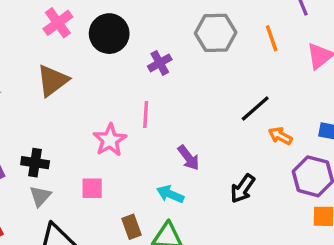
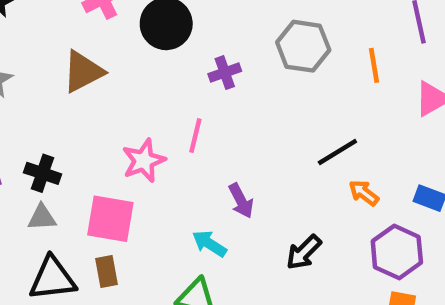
pink square: (92, 188) -> (110, 219), size x1.6
gray triangle: (40, 196) -> (42, 218), turned 35
brown rectangle: (131, 227) -> (106, 272), moved

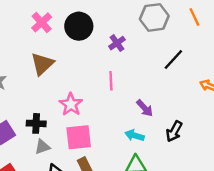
black line: (337, 152) -> (173, 59), moved
pink star: (144, 161) -> (71, 104), moved
black arrow: (304, 252) -> (174, 131), moved

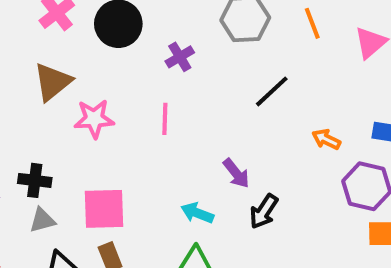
pink star: (71, 104) -> (94, 119), moved, turned 30
purple arrow: (145, 108) -> (236, 173), moved

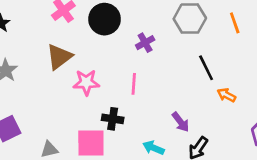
black line: (272, 91) -> (206, 68), turned -75
orange arrow: (326, 139) -> (226, 95), moved
black cross: (35, 180) -> (113, 119), moved

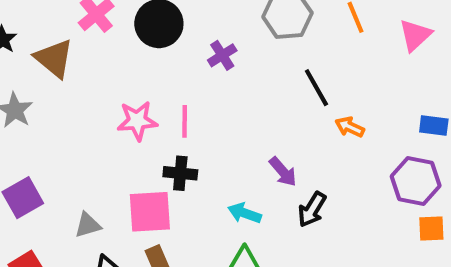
brown triangle: (59, 57) -> (54, 58), moved, turned -40
pink line: (134, 84) -> (185, 121), moved

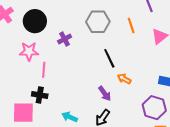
pink star: (137, 121) -> (29, 51), moved
purple arrow: (283, 172) -> (105, 94), moved

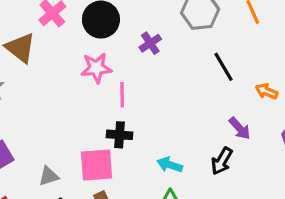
orange arrow: (124, 79) -> (267, 91), moved
purple arrow: (105, 94) -> (240, 128), moved

